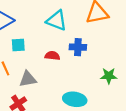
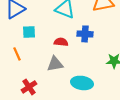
gray triangle: (28, 79) -> (55, 64), moved

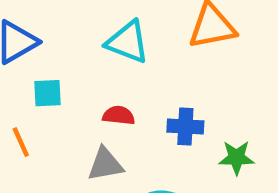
blue cross: (85, 34) -> (185, 127), moved

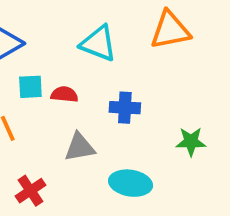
red semicircle: (119, 115) -> (64, 94), moved
blue cross: (185, 127) -> (125, 108), moved

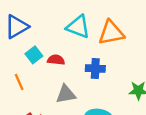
orange triangle: (170, 30) -> (111, 33), moved
cyan square: (30, 87) -> (34, 55), turned -35

